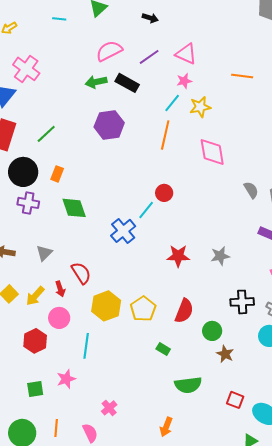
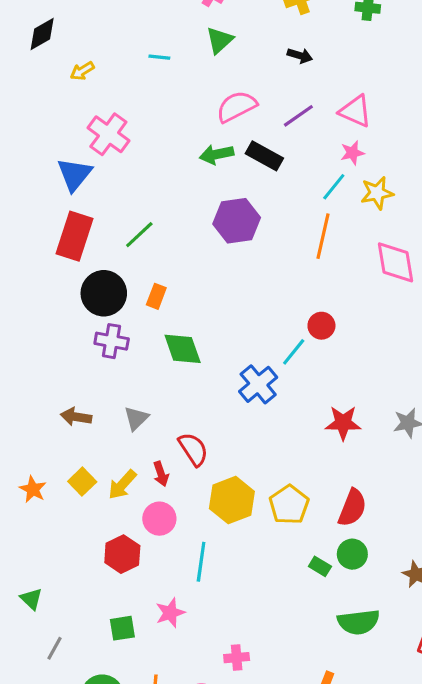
green circle: (212, 331) -> (352, 554), moved
pink cross: (109, 408) -> (237, 658), turned 35

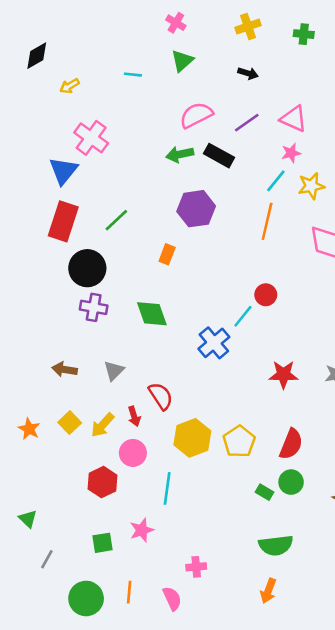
orange rectangle: (156, 296) -> (167, 254), moved
green semicircle: (358, 622) -> (276, 545), moved

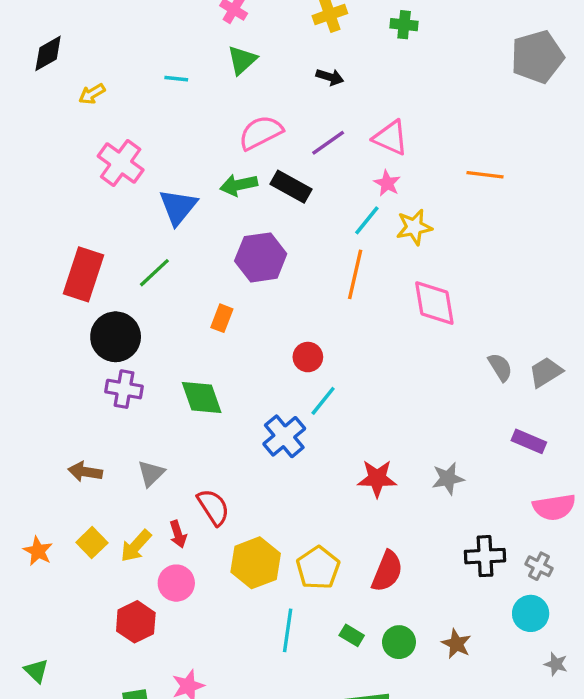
pink star: (291, 153) -> (387, 183), turned -30
blue triangle: (63, 171) -> (178, 207), moved
red circle: (266, 295) -> (308, 357), moved
green circle: (291, 482) -> (399, 642), moved
cyan line: (167, 488) -> (288, 630), moved

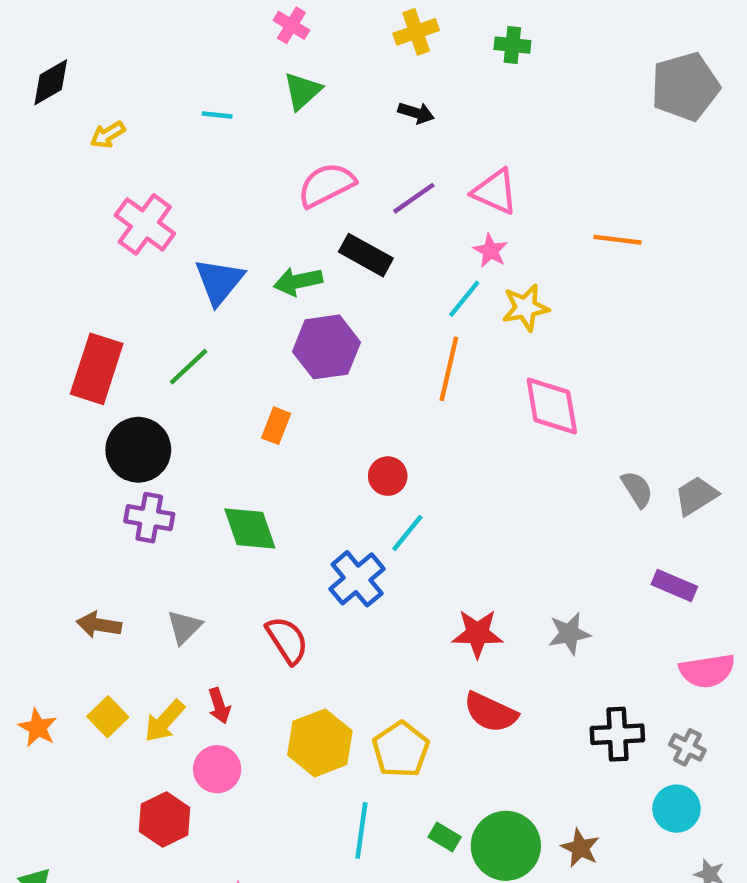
green arrow: (239, 185) -> (298, 281), moved
red semicircle: (213, 507) -> (287, 640), moved
red semicircle: (387, 571) -> (491, 712), moved, turned 93
green circle: (399, 642) -> (506, 846), size x1.6

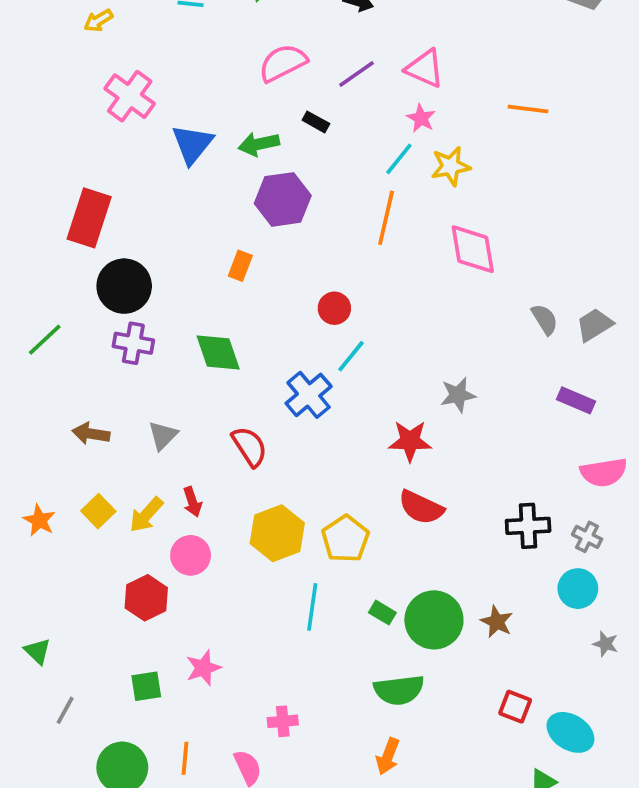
black rectangle: (366, 255) -> (316, 122), size x0.6
green line: (189, 367) -> (45, 340), moved
gray star: (569, 634) -> (458, 395), moved

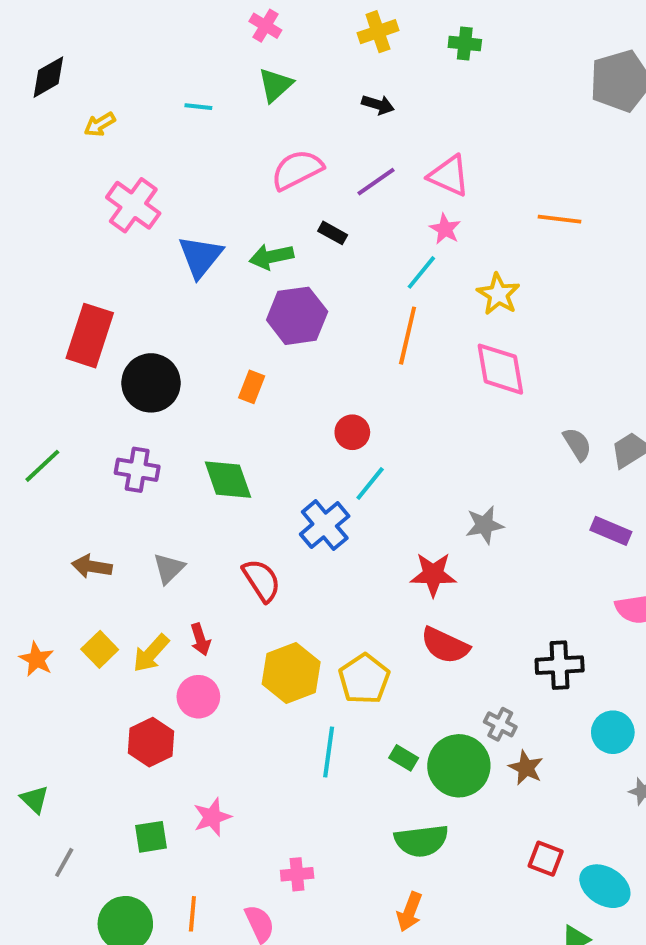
yellow star: (451, 166) -> (498, 294), moved, turned -30
black circle: (124, 286) -> (151, 383), moved
gray cross: (587, 537) -> (500, 724), moved

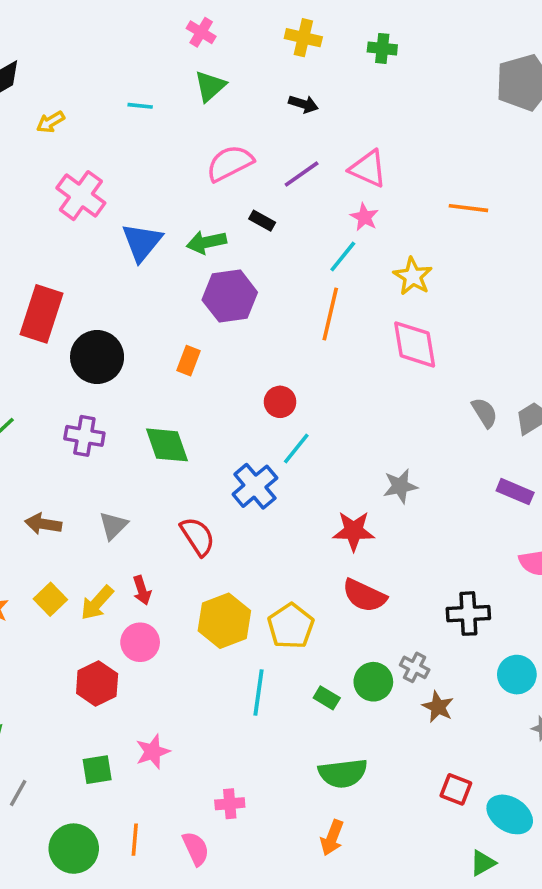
yellow cross: (378, 32) -> (303, 38), turned 32
green circle: (459, 766) -> (373, 682), moved, size x0.7

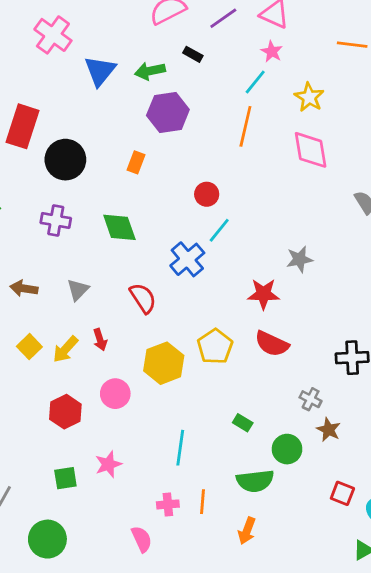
yellow pentagon: (291, 626) -> (215, 347), moved
pink circle: (140, 642) -> (115, 394), moved
green circle: (373, 682) -> (287, 449), moved
cyan line: (259, 692) -> (180, 448), moved
orange line: (135, 840) -> (203, 502), moved

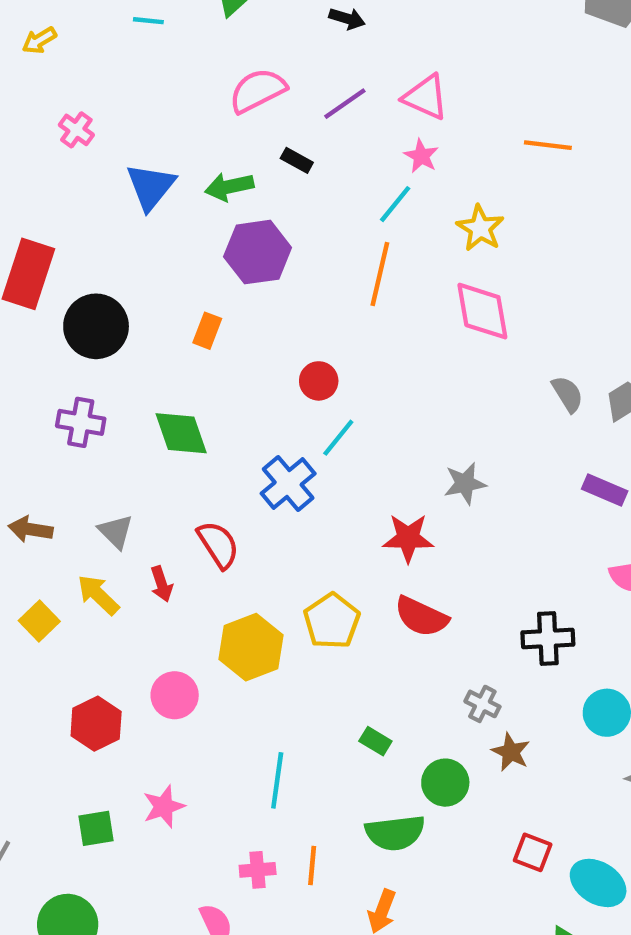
pink cross: (53, 35) -> (76, 130), size x0.6
gray triangle: (78, 290) -> (116, 532), turned -30
red arrow: (100, 340) -> (161, 584), moved
yellow arrow: (65, 349) -> (98, 595), moved, turned 92

